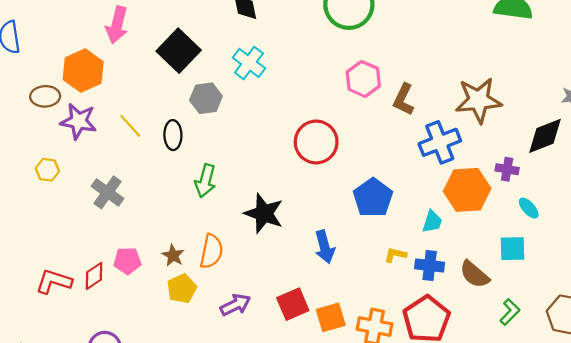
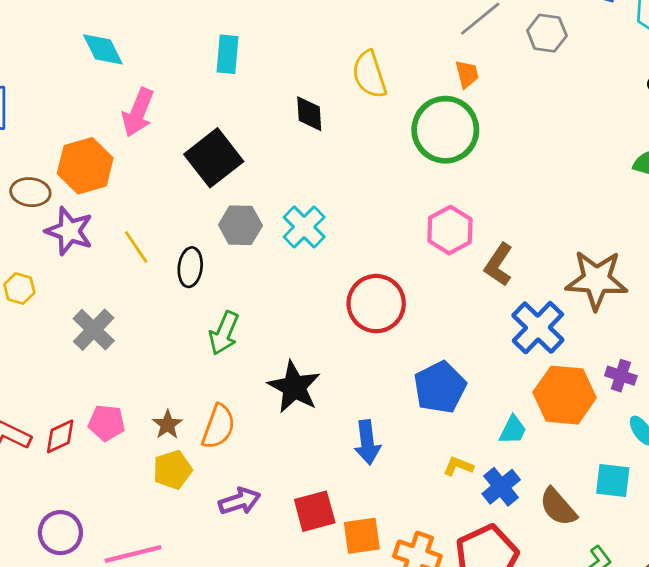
cyan cross: (249, 63) -> (304, 227), moved
blue cross: (440, 142) -> (538, 328), turned -33
blue cross: (430, 265) -> (501, 487), turned 36

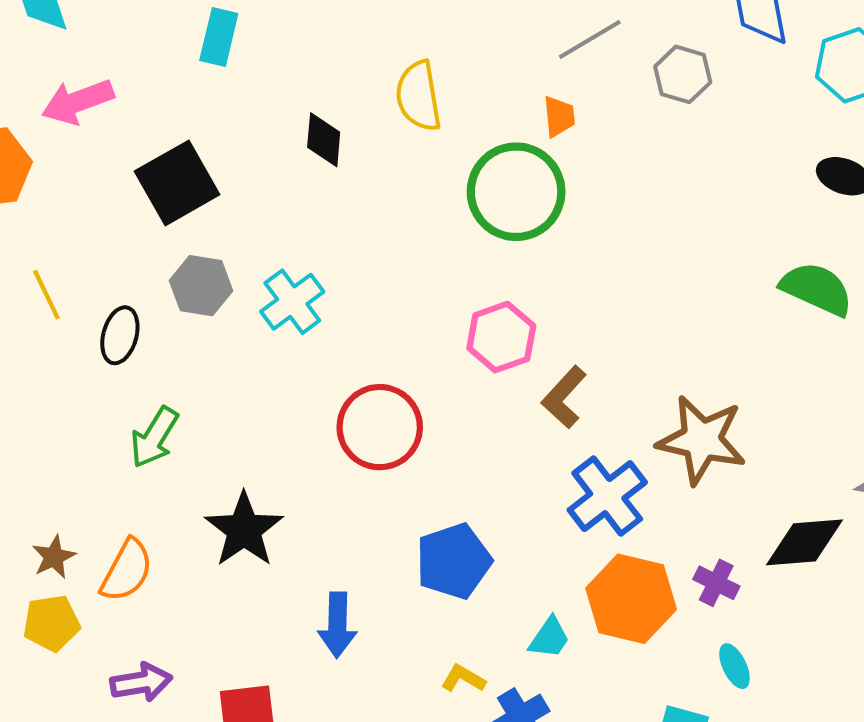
pink arrow: (138, 112) -> (78, 102), turned 39

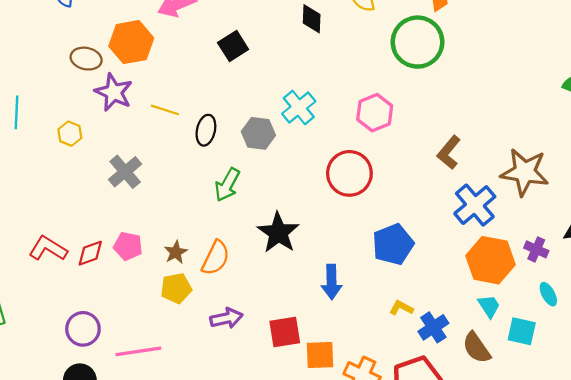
black square: (177, 183) -> (233, 46), size x0.7
gray hexagon: (201, 286) -> (258, 133), moved
yellow line: (46, 295) -> (165, 110), turned -44
pink hexagon: (501, 337) -> (375, 113), moved
cyan trapezoid: (549, 638) -> (489, 306), moved, turned -65

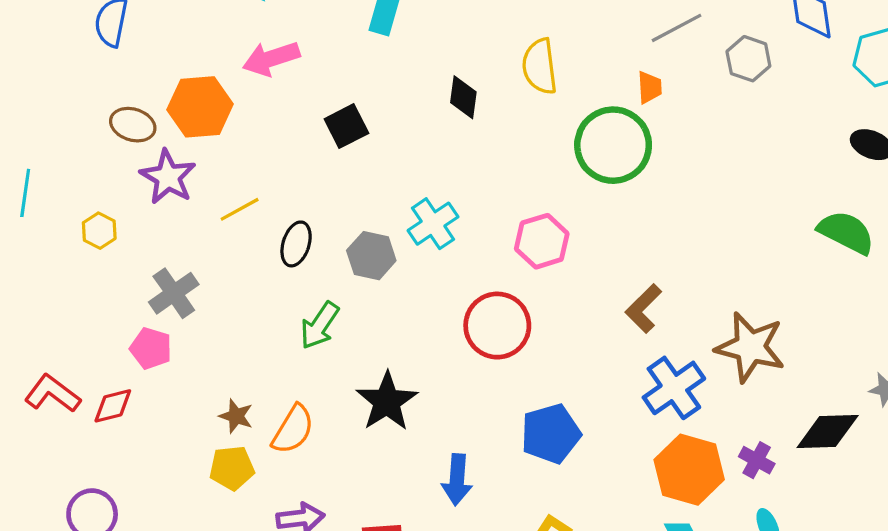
yellow line: (165, 110) -> (240, 209), turned -52
pink pentagon: (128, 246) -> (151, 348), moved
brown star: (176, 252) -> (236, 416), turned -30

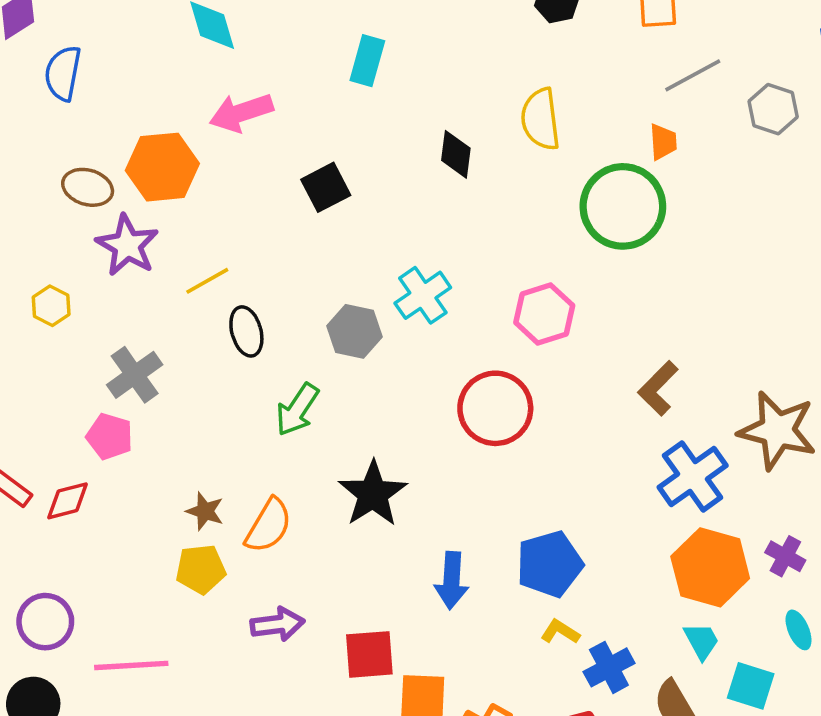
black ellipse: (296, 244) -> (246, 331), moved, turned -33
blue pentagon: (551, 434) -> (550, 564), moved

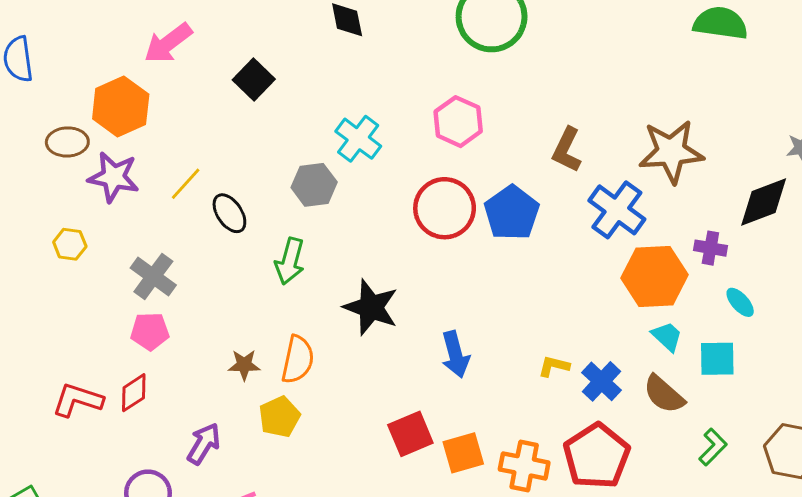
blue pentagon: (550, 564) -> (512, 213), moved
yellow pentagon: (201, 569) -> (279, 417), moved
purple arrow: (277, 624) -> (204, 444), moved, turned -33

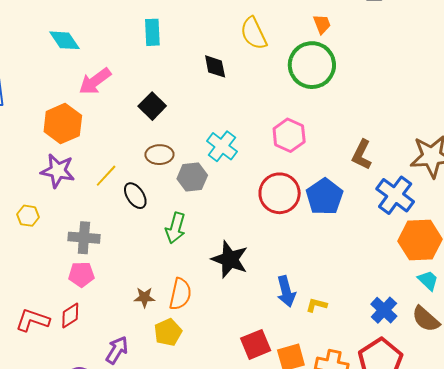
brown ellipse: (67, 142) -> (159, 155), moved
gray cross: (153, 276) -> (84, 238), turned -32
yellow L-shape: (554, 366) -> (316, 305), moved

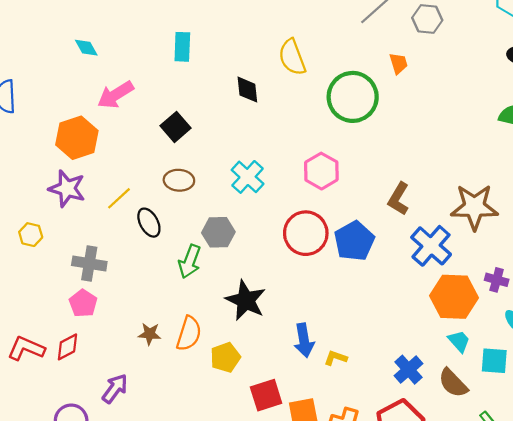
orange trapezoid: (322, 24) -> (399, 63), moved
cyan diamond: (65, 40) -> (86, 48), size x0.7
gray hexagon: (192, 177) -> (218, 232), moved
pink pentagon: (81, 274) -> (83, 303), turned 30
yellow pentagon: (168, 332) -> (225, 357), moved

